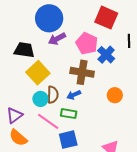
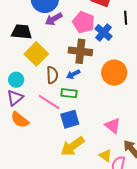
orange circle: (115, 95) -> (114, 73), size x1.6
cyan circle: (40, 99) -> (16, 80), moved

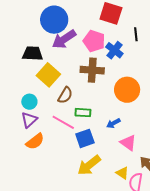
purple arrow: (54, 19) -> (64, 39), size x1.4
blue arrow: (73, 74) -> (113, 123), moved
brown semicircle: (52, 75) -> (65, 95), turned 36
orange semicircle: (20, 120) -> (35, 141), turned -72

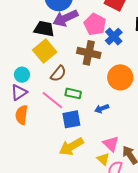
black trapezoid: (33, 54) -> (44, 29), moved
orange semicircle: (35, 141) -> (22, 115), turned 126
pink triangle: (128, 143) -> (111, 144), moved

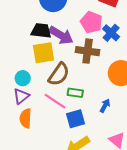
purple arrow: (65, 18) -> (61, 35), moved, turned -120
yellow square: (45, 51) -> (43, 53), turned 35
brown semicircle: (58, 74) -> (59, 74), size x1.4
blue arrow: (102, 109) -> (105, 106), turned 144

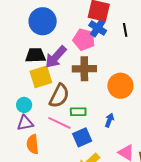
blue cross: (111, 33) -> (98, 28), moved
purple arrow: (61, 35) -> (56, 57), turned 110
purple triangle: (21, 96) -> (25, 123), turned 36

